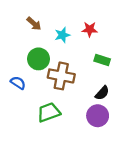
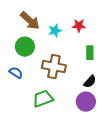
brown arrow: (34, 24) -> (30, 21), size x1.5
green circle: (38, 59) -> (25, 47), moved
green rectangle: (102, 60) -> (90, 53), turned 72

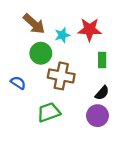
red star: (79, 26) -> (90, 29), size x1.5
green circle: (25, 47) -> (41, 53), moved

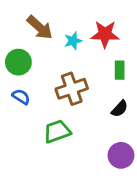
green circle: (41, 53) -> (18, 62), moved
brown cross: (61, 76) -> (72, 89), turned -30
purple circle: (97, 116) -> (121, 155), moved

